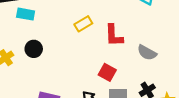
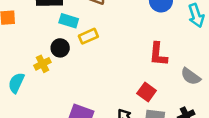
yellow rectangle: (83, 24) -> (88, 36), moved
black circle: (34, 49) -> (60, 48), moved

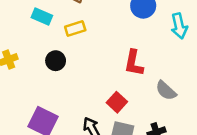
yellow rectangle: (88, 36) -> (75, 29), moved
black circle: (60, 48) -> (56, 61), moved

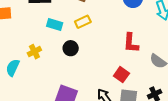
cyan rectangle: (42, 17) -> (55, 24), moved

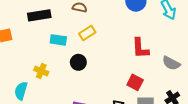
yellow cross: (34, 52) -> (41, 71), turned -32

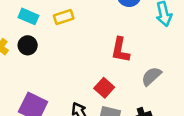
black circle: (78, 62) -> (28, 45), moved
gray semicircle: (171, 63) -> (151, 76), turned 96

